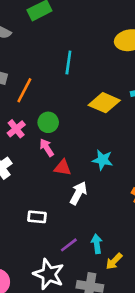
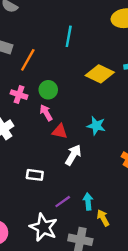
pink cross: (16, 129) -> (19, 95), turned -35
yellow arrow: (114, 261) -> (103, 218), turned 105

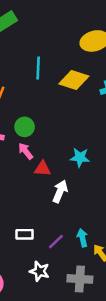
yellow diamond: (100, 74) -> (74, 80), moved
white rectangle: (35, 175) -> (24, 234), moved
white star: (43, 227) -> (39, 271), size x0.7

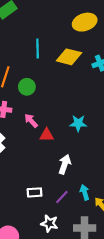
green circle: (25, 127) -> (27, 87), moved
white arrow: (60, 191) -> (65, 164), moved

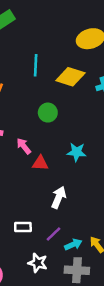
green circle: (27, 87) -> (48, 113), moved
cyan arrow: (85, 192) -> (73, 244), moved, turned 80

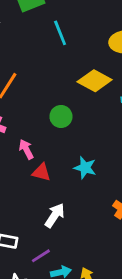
cyan line: (36, 65) -> (60, 33), moved, turned -35

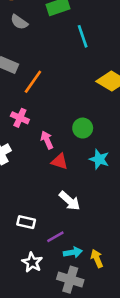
green circle: (61, 117) -> (83, 128), moved
white arrow: (55, 215) -> (70, 201), turned 95

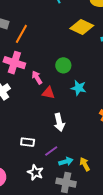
pink cross: (20, 118) -> (14, 63), size x1.5
white arrow: (70, 201) -> (59, 122), turned 42

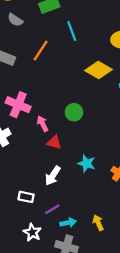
orange line: (21, 34) -> (41, 51), moved
cyan star: (79, 88) -> (87, 163), moved
white arrow: (59, 122) -> (53, 176), moved, turned 42
yellow arrow: (85, 164) -> (98, 223), moved

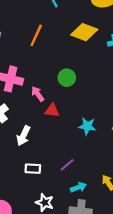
orange line: (41, 51) -> (36, 35), moved
white arrow: (53, 176) -> (23, 136), moved
purple line: (52, 209) -> (67, 165), moved

